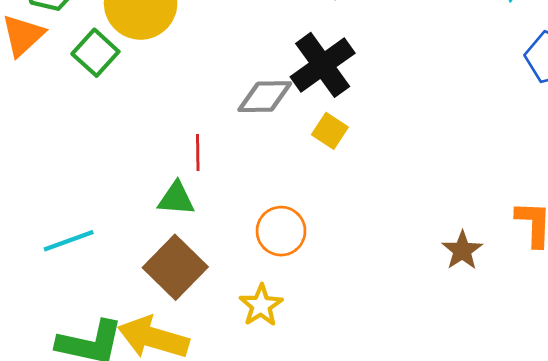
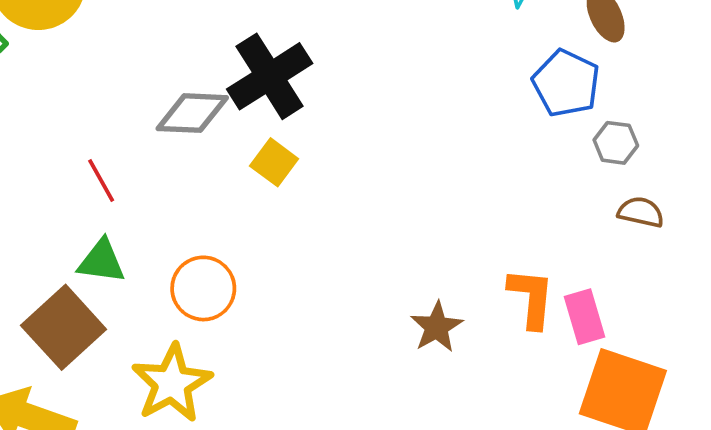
red line: (198, 153) -> (101, 180), turned -32
green triangle: (176, 199) -> (101, 261), moved
yellow star: (261, 305) -> (172, 383), size x1.4

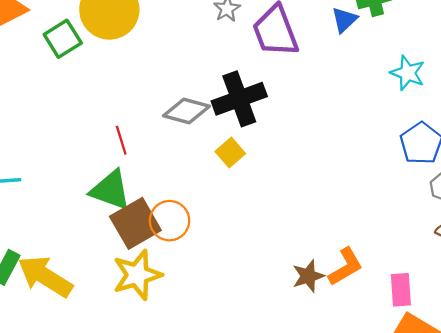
green triangle: (101, 261) -> (110, 190), size x1.4
orange L-shape: (531, 298) -> (345, 267), moved, turned 42
brown square: (64, 327) -> (135, 223), moved

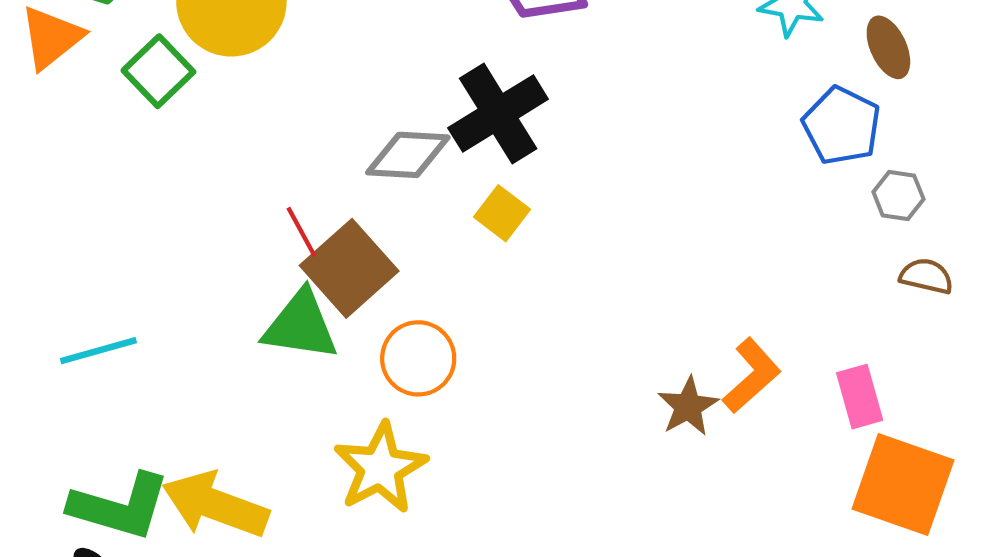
brown square: (135, 223) -> (349, 268), moved

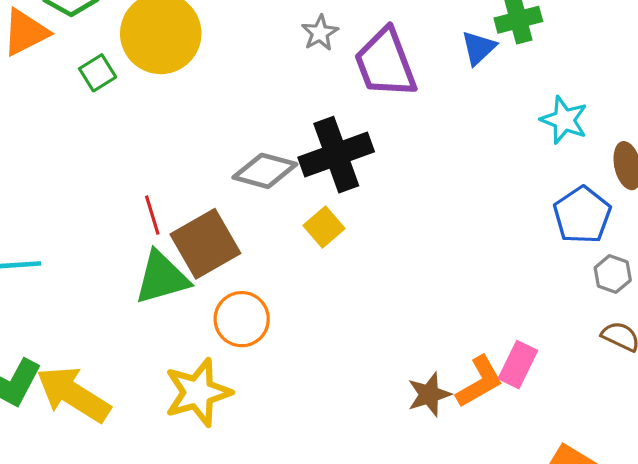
green square: (158, 71) -> (98, 73), size x0.7
red line: (301, 232) -> (152, 215), moved
green triangle: (301, 325) -> (162, 278), turned -36
pink rectangle: (860, 397) -> (518, 365), moved, turned 30

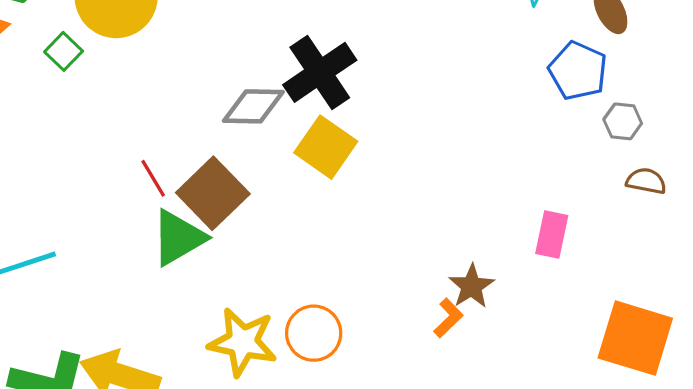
yellow square: (324, 227) -> (326, 147), size x1.5
orange circle: (242, 319) -> (314, 333), moved
orange L-shape: (480, 382) -> (448, 318), moved, size x0.7
yellow star: (198, 392) -> (243, 342), turned -30

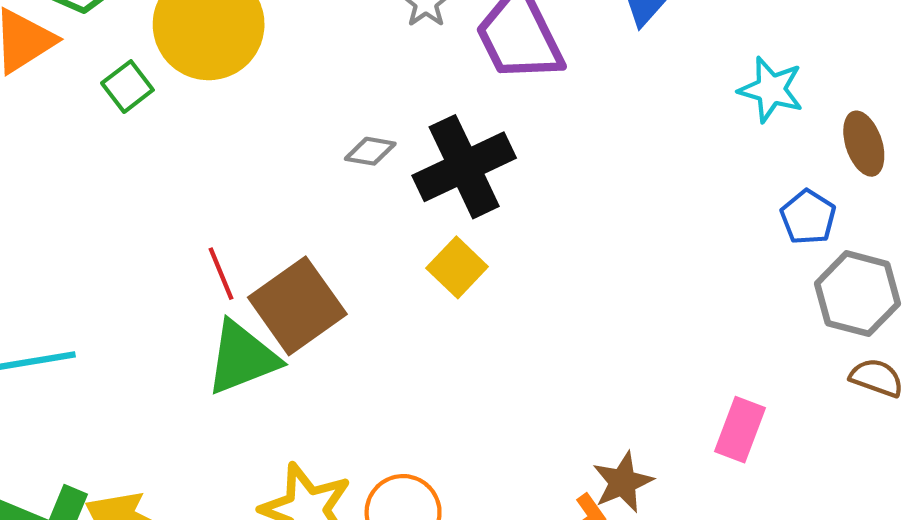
blue pentagon: (578, 71) -> (808, 217), size x0.7
gray diamond: (253, 106) -> (370, 151), moved, size x0.6
gray hexagon: (623, 121) -> (857, 294), size x1.6
yellow square: (326, 147) -> (457, 267), size x0.7

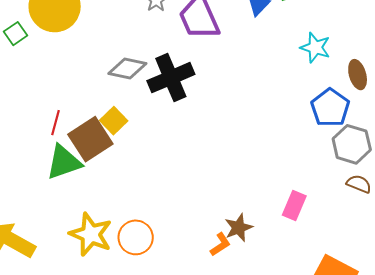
gray diamond: (370, 151) -> (127, 68), size x1.6
blue pentagon: (808, 217) -> (330, 108), size x1.5
yellow square: (457, 267) -> (114, 121), moved
red line: (221, 274) -> (55, 123), turned 35

